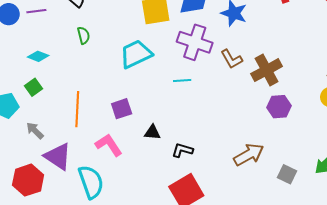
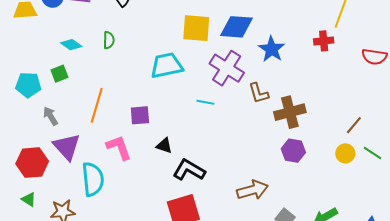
green semicircle: (84, 35) -> (109, 40), moved
black L-shape: (182, 150) -> (189, 170), size x1.5

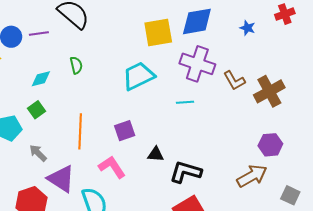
cyan diamond: (71, 45) -> (41, 79), turned -35
blue star: (272, 49) -> (247, 28), moved, size x0.6
purple hexagon: (293, 151) -> (270, 145), moved

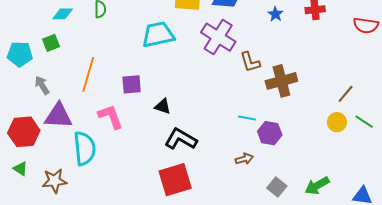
cyan line: (185, 102) -> (247, 118), moved
black triangle: (156, 154) -> (163, 106), moved
brown arrow: (252, 176) -> (244, 159), size x0.6
purple triangle: (61, 179) -> (58, 116), turned -44

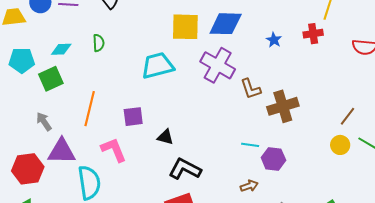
green square: (51, 43) -> (51, 79), size x1.4
cyan pentagon: (20, 54) -> (22, 60), moved

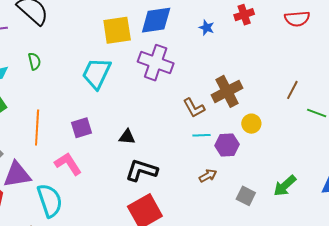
cyan trapezoid: (158, 66) -> (97, 73), turned -40
brown L-shape: (251, 89) -> (194, 108), moved
black triangle: (165, 137) -> (127, 137), moved
yellow circle: (340, 145) -> (251, 124), moved

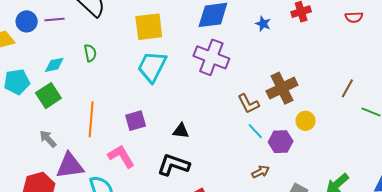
red semicircle: (297, 19) -> (354, 17), size x0.7
yellow square: (117, 30) -> (149, 27), moved
cyan line: (201, 135) -> (255, 131), turned 48
black L-shape: (142, 170) -> (173, 165), moved

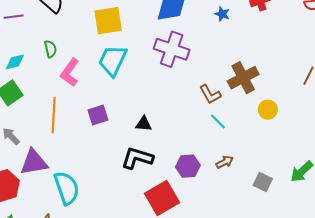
purple hexagon: (281, 142) -> (188, 166), moved
pink L-shape: (121, 156) -> (70, 72), moved, turned -112

